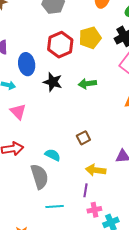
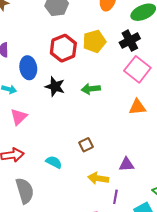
pink triangle: (18, 112) -> (19, 117), turned 30
gray semicircle: (39, 177) -> (25, 191), moved
purple line: (85, 190) -> (115, 197), moved

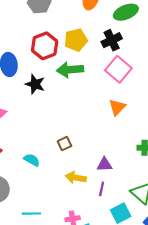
green arrow: (91, 89) -> (70, 70), moved, size x1.4
orange triangle: (137, 107) -> (117, 107), turned -42
purple line: (115, 197) -> (102, 189), moved

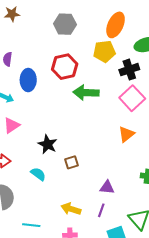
yellow pentagon: (76, 40) -> (104, 51), moved
black star: (35, 84) -> (48, 144), moved
yellow arrow: (76, 178) -> (71, 209), moved

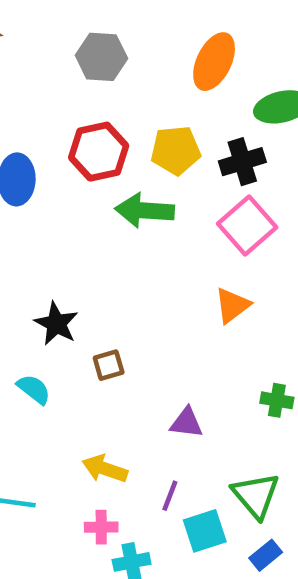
yellow pentagon: (104, 51) -> (176, 150), moved
purple line: (101, 210) -> (170, 496), moved

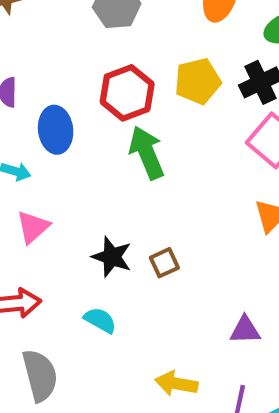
green arrow: (145, 211) -> (147, 153), moved, turned 72
brown square: (109, 365) -> (164, 263), moved

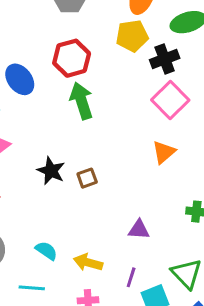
yellow pentagon: (198, 81) -> (132, 36), moved
blue ellipse: (56, 130) -> (20, 79), turned -36
cyan semicircle: (100, 320) -> (46, 251), moved

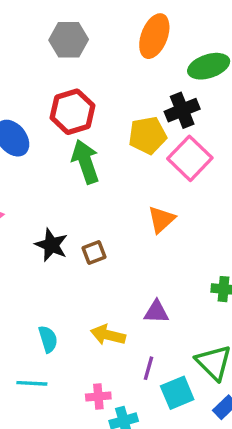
yellow pentagon: (132, 36) -> (147, 135), moved
orange triangle: (164, 152) -> (161, 219), moved
cyan semicircle: (46, 251) -> (48, 339), turned 40
yellow arrow: (88, 262) -> (108, 335), moved

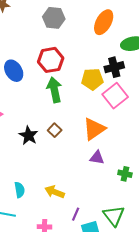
orange triangle: (161, 219) -> (94, 129), size x1.4
brown square: (94, 253) -> (55, 130), moved, turned -32
purple triangle: (156, 312) -> (97, 158), moved

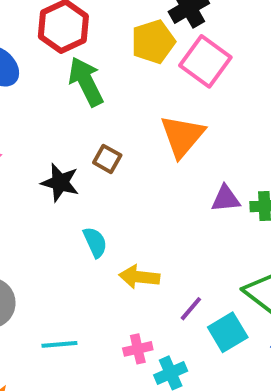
purple triangle: (97, 158) -> (226, 199), moved
cyan semicircle: (20, 190) -> (95, 242), moved
purple line: (76, 214) -> (191, 309), turned 32

